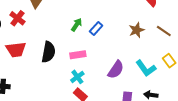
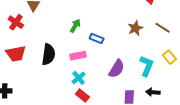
blue rectangle: (96, 29) -> (97, 38), moved, turned 72
cyan L-shape: (146, 68) -> (147, 66), turned -120

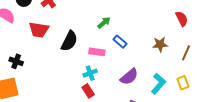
brown line: (163, 28) -> (186, 53), turned 63

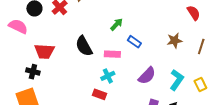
red trapezoid: (39, 30) -> (44, 51), moved
black semicircle: (69, 41) -> (84, 46), turned 130
yellow rectangle: (183, 83) -> (200, 85), moved
red rectangle: (88, 91) -> (100, 94), moved, turned -32

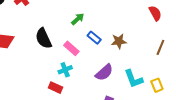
brown star: (175, 41) -> (119, 41), moved
pink rectangle: (112, 54) -> (71, 48), turned 35
cyan L-shape: (177, 80) -> (134, 79), turned 120

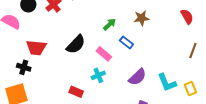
black semicircle: (43, 38) -> (76, 44), turned -110
brown star: (119, 41) -> (141, 18), moved
red rectangle: (55, 88) -> (76, 92), moved

